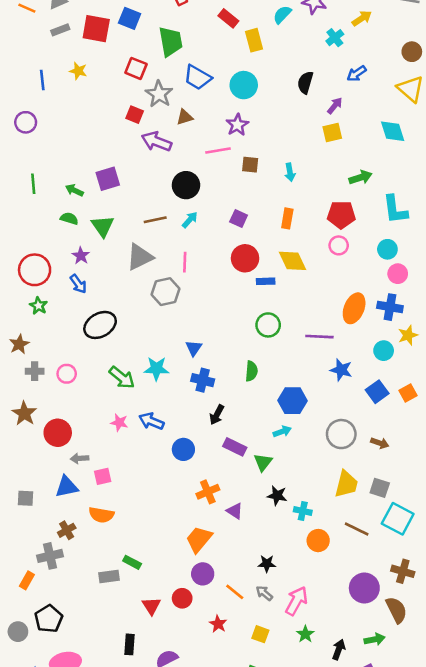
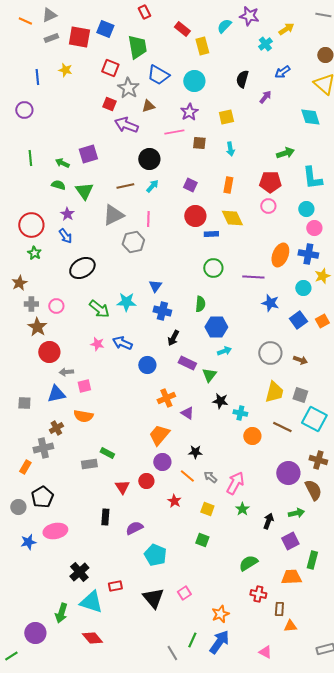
yellow square: (332, 133) -> (226, 117), moved
blue hexagon: (292, 401) -> (216, 327), moved
brown star: (24, 414) -> (37, 327), moved
black star: (267, 564) -> (195, 452), moved

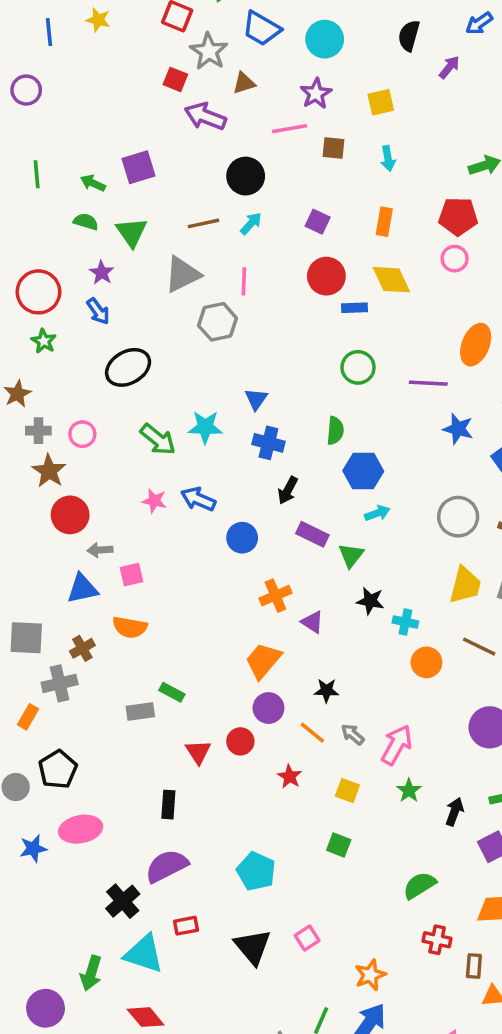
gray square: (24, 403) -> (26, 638), moved, size x1.5
purple semicircle: (134, 528) -> (167, 866), moved, size x1.4

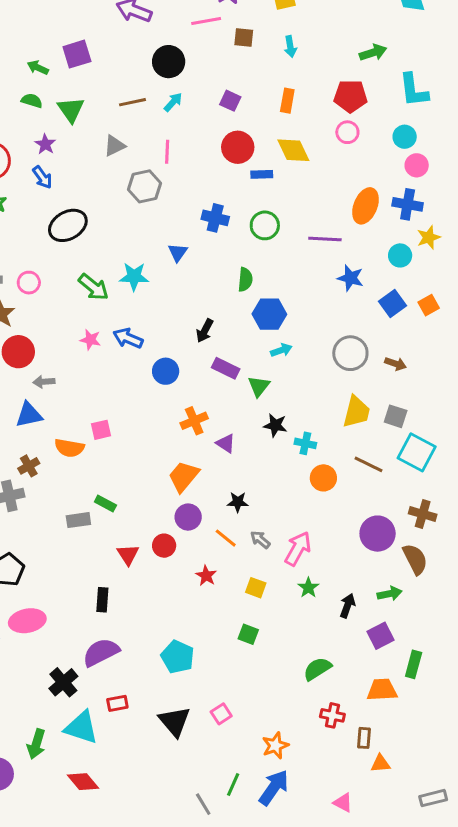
gray triangle: (182, 274) -> (114, 146), size x0.7
blue cross: (268, 443) -> (215, 218), moved
pink square: (132, 575) -> (101, 430), moved

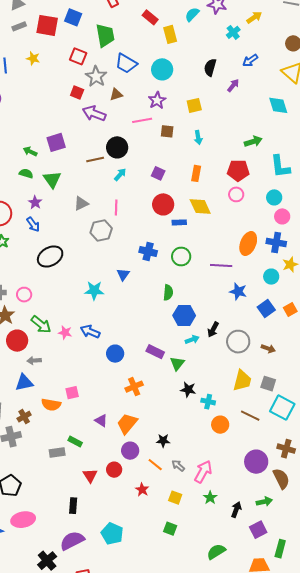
brown line: (133, 102) -> (95, 159), moved
green arrow: (93, 287) -> (41, 325), moved
black arrow: (205, 331) -> (213, 330), moved
purple triangle: (226, 443) -> (101, 421), moved
cyan pentagon: (178, 657) -> (112, 534), moved

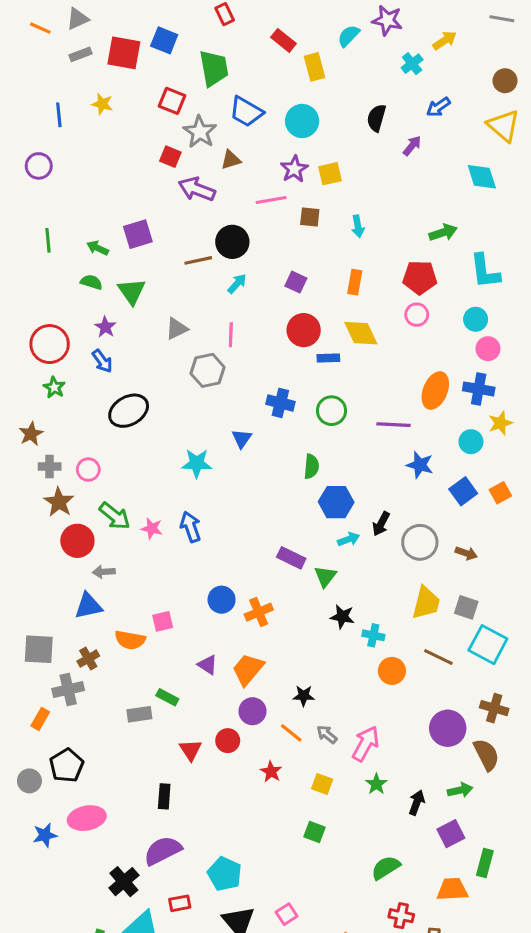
yellow square: (194, 105) -> (330, 174), moved
blue arrow: (90, 332) -> (191, 527), turned 48
blue circle: (115, 354) -> (222, 600), moved
cyan pentagon: (112, 534) -> (225, 874), moved

